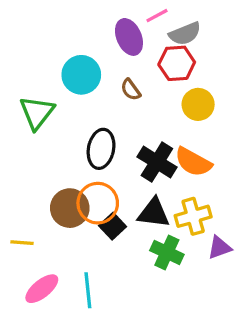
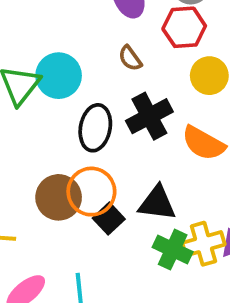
cyan circle: (81, 75) -> (59, 76), moved
black cross: (157, 162) -> (149, 116), moved, turned 30
yellow cross: (193, 216) -> (204, 244), moved

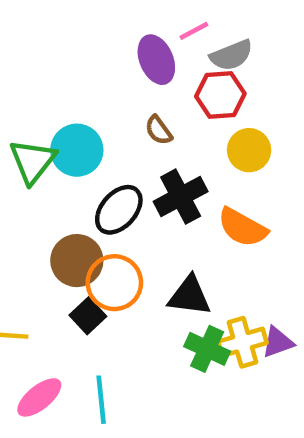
black ellipse: (95, 128) -> (119, 210), turned 30
brown circle: (59, 197) -> (77, 261), moved
black square: (109, 219) -> (88, 316), moved

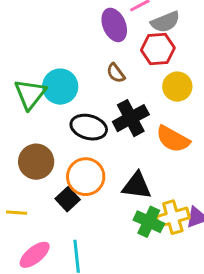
black ellipse: (119, 210) -> (89, 127), turned 64
brown circle: (77, 261) -> (36, 162), moved

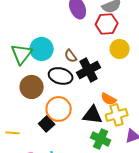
brown semicircle: (116, 73) -> (71, 56), moved
orange semicircle: (173, 139) -> (109, 99), moved, size x0.7
brown circle: (36, 162) -> (32, 87), moved
yellow cross: (173, 217) -> (117, 115), moved

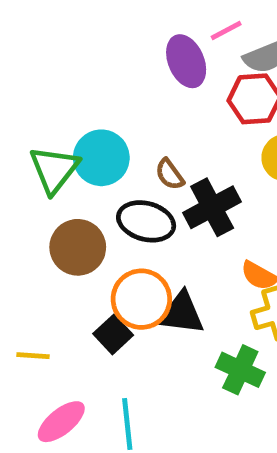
black triangle: (93, 115) -> (181, 313), moved

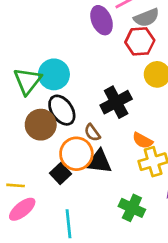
brown semicircle: (170, 174) -> (92, 133), moved
black ellipse: (146, 221) -> (62, 110), moved, turned 40
green cross: (240, 370) -> (132, 208), moved
pink ellipse: (61, 422) -> (22, 209), moved

